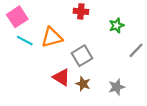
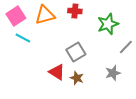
green star: (117, 25) -> (108, 24), size x1.5
orange triangle: (52, 37) -> (45, 15), moved
gray star: (117, 87) -> (113, 73), moved

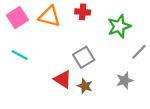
orange triangle: (45, 15) -> (49, 16), turned 30
cyan line: (23, 38) -> (20, 55), moved

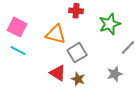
orange triangle: (49, 16) -> (56, 34), moved
pink square: (17, 17) -> (17, 27), moved, turned -30

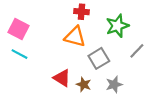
orange triangle: (56, 34) -> (75, 37), moved
gray square: (77, 53) -> (99, 58), moved
gray star: (115, 74) -> (114, 84), moved

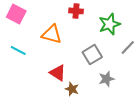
pink square: (18, 29) -> (16, 14), moved
orange triangle: (75, 37) -> (52, 34), moved
brown star: (84, 84) -> (72, 89), moved

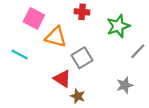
pink square: (16, 14) -> (34, 18), moved
gray square: (92, 55) -> (82, 58), moved
gray star: (106, 79) -> (125, 85), moved

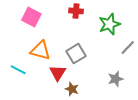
orange triangle: (56, 37) -> (40, 51), moved
cyan line: (20, 55) -> (18, 70), moved
red triangle: (62, 79) -> (58, 73), turned 30

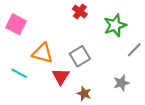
red cross: (76, 11) -> (80, 11), turned 32
pink square: (31, 17) -> (16, 24), moved
brown star: (72, 89) -> (84, 94), moved

